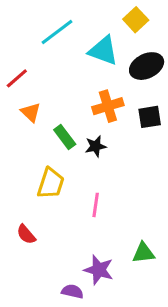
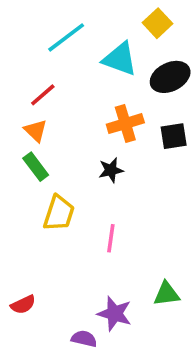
red line: (17, 78) -> (43, 95), moved
green rectangle: (65, 137) -> (36, 167), moved
red semicircle: (26, 234) -> (23, 305), moved, turned -75

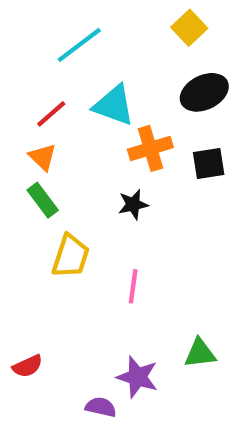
cyan triangle: (120, 59) -> (114, 105), moved

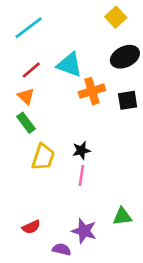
cyan line: (79, 45) -> (29, 28), moved
black star: (133, 204) -> (81, 150), moved
red semicircle: (28, 366) -> (31, 227), moved

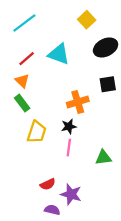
yellow square: (116, 17) -> (87, 20), moved
orange cross: (92, 91) -> (78, 102), moved
green triangle: (122, 216) -> (103, 158), moved
red semicircle: (31, 227) -> (48, 184), moved

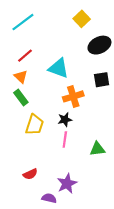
cyan triangle: (59, 54) -> (59, 68), moved
red semicircle: (48, 184) -> (30, 174), moved
purple star: (71, 194) -> (67, 184), turned 30

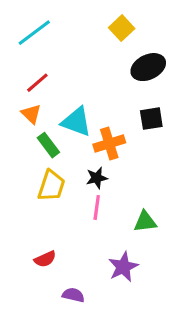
cyan triangle: (59, 68) -> (76, 122), moved
green rectangle: (21, 98) -> (48, 145), moved
purple star: (67, 184) -> (123, 267), moved

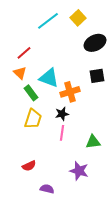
cyan line: (34, 33) -> (48, 21), moved
purple star: (123, 267) -> (79, 171), turned -30

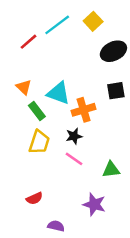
red line: (24, 53) -> (29, 42), moved
pink line: (62, 133) -> (74, 159), turned -63

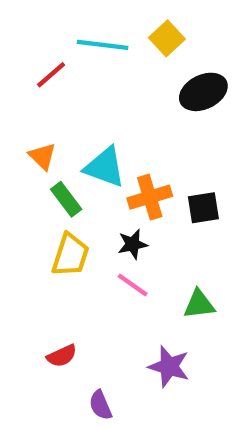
cyan line: (57, 25) -> (103, 45), turned 44
black square: (116, 91) -> (203, 208), moved
purple semicircle: (56, 226) -> (100, 405), turned -126

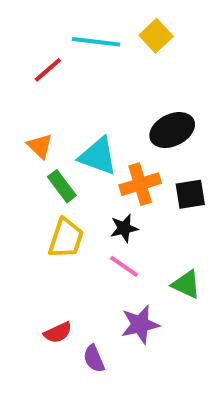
black ellipse: (203, 92) -> (172, 130), moved
green triangle: (199, 304) -> (186, 284), turned 32
purple star: (169, 367) -> (140, 324), moved, turned -30
purple semicircle: (100, 405) -> (94, 359), moved

